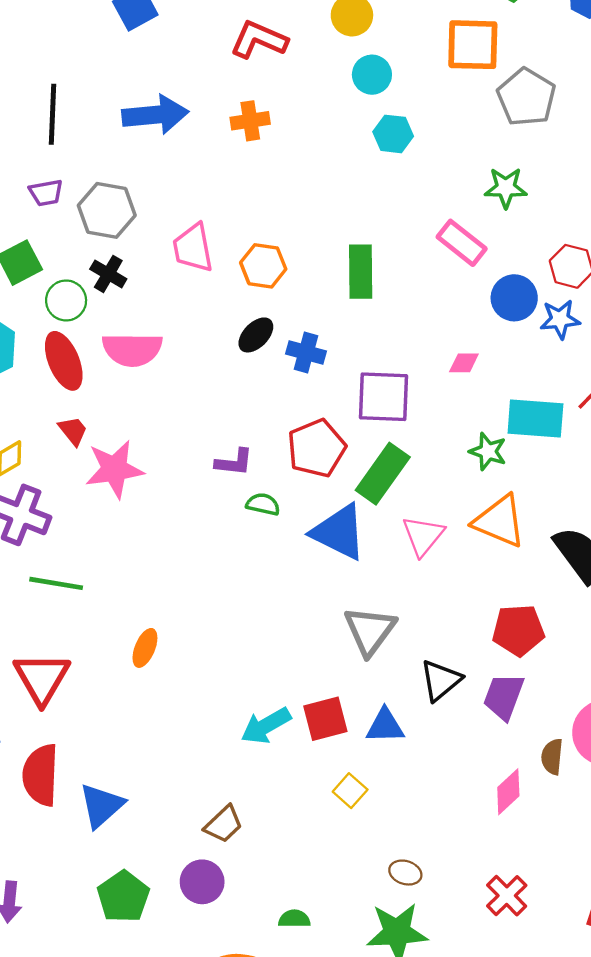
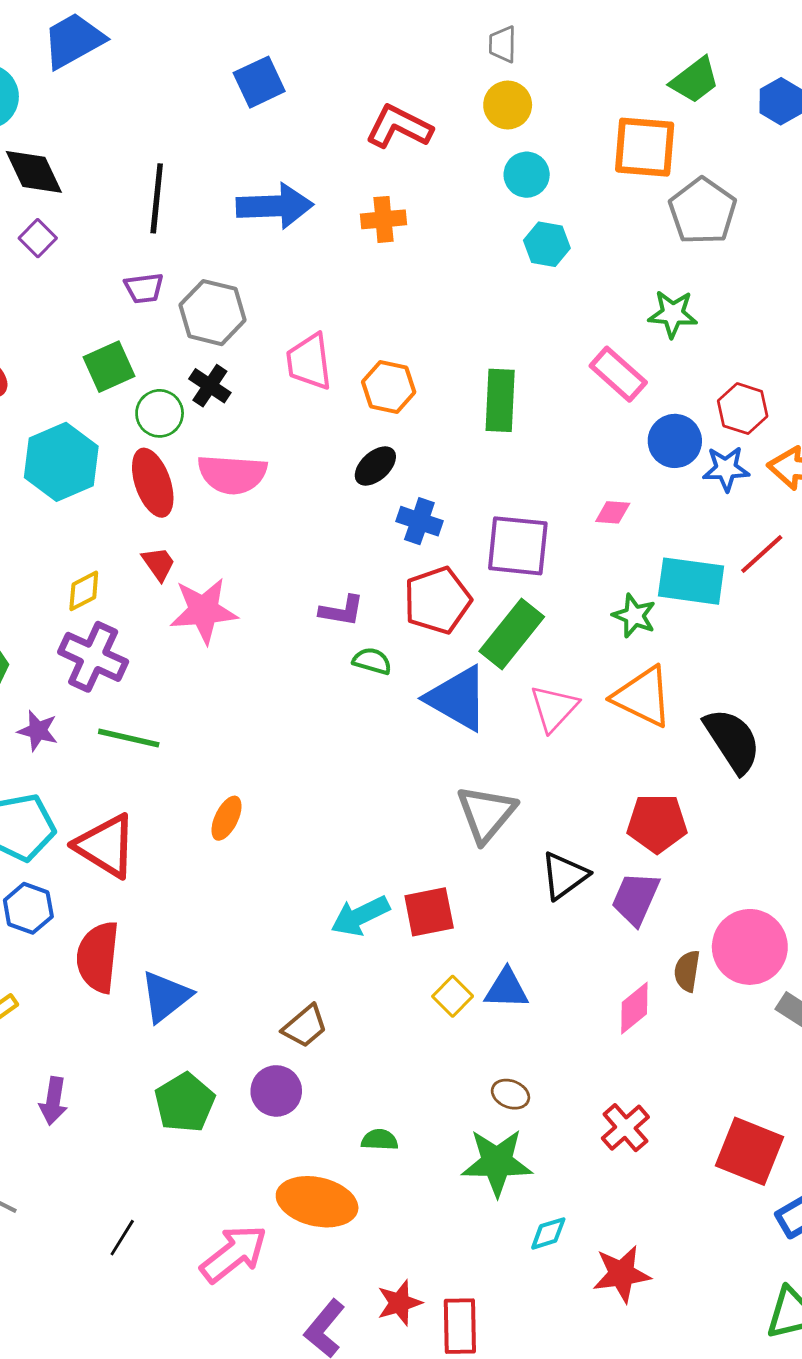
blue cross: (306, 352) -> (419, 521), moved
red triangle: (42, 678) -> (106, 846), turned -32
blue triangle: (385, 726) -> (506, 989), moved

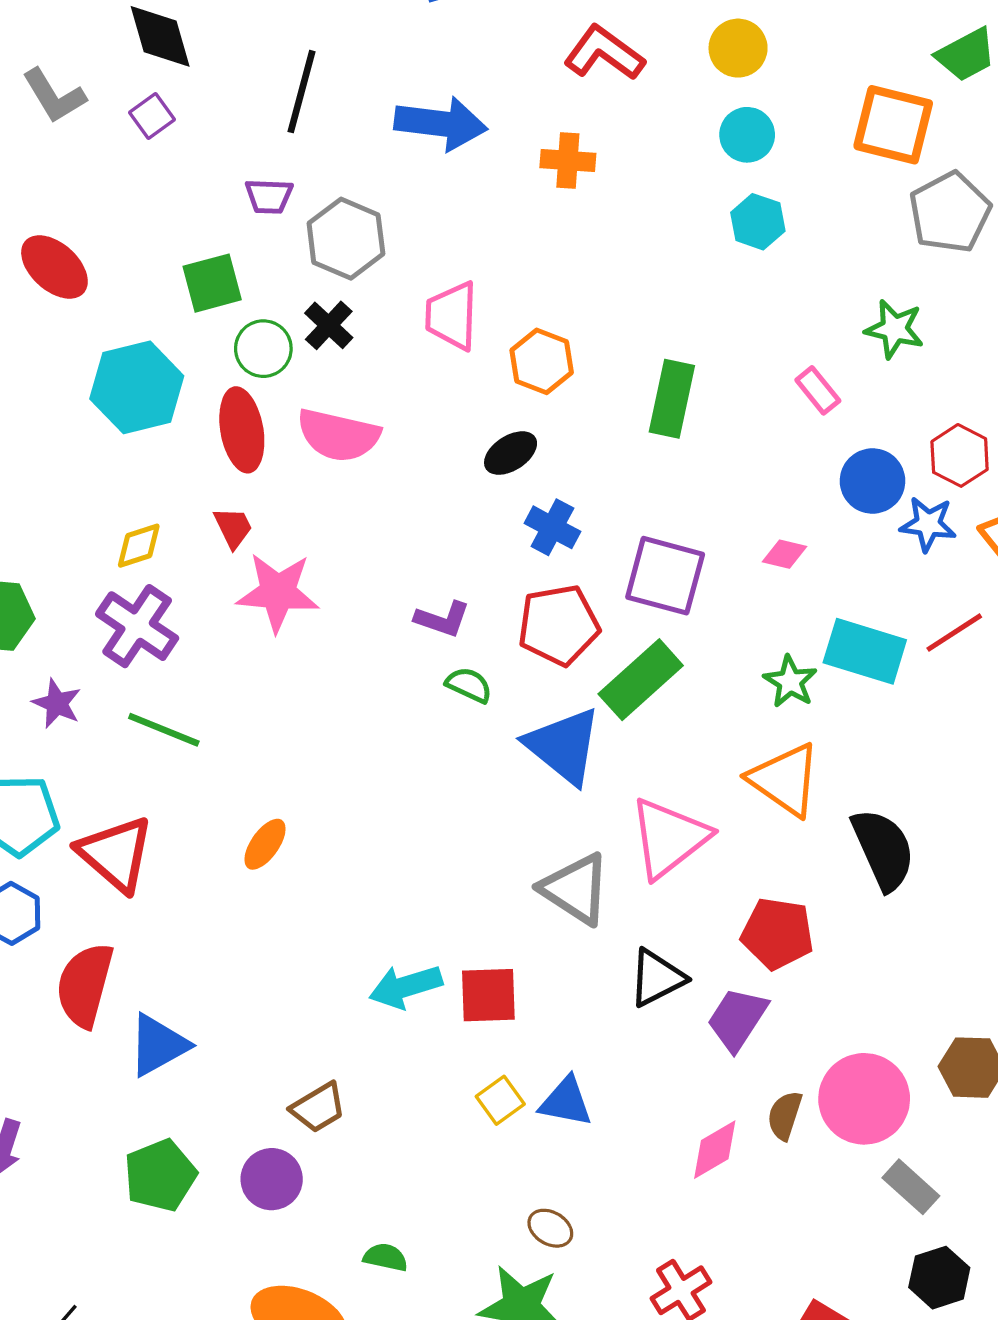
pink rectangle: (618, 374) -> (818, 390), size x0.7
pink triangle: (554, 708) -> (669, 838), moved, size x1.4
gray triangle: (486, 814) -> (576, 889), turned -46

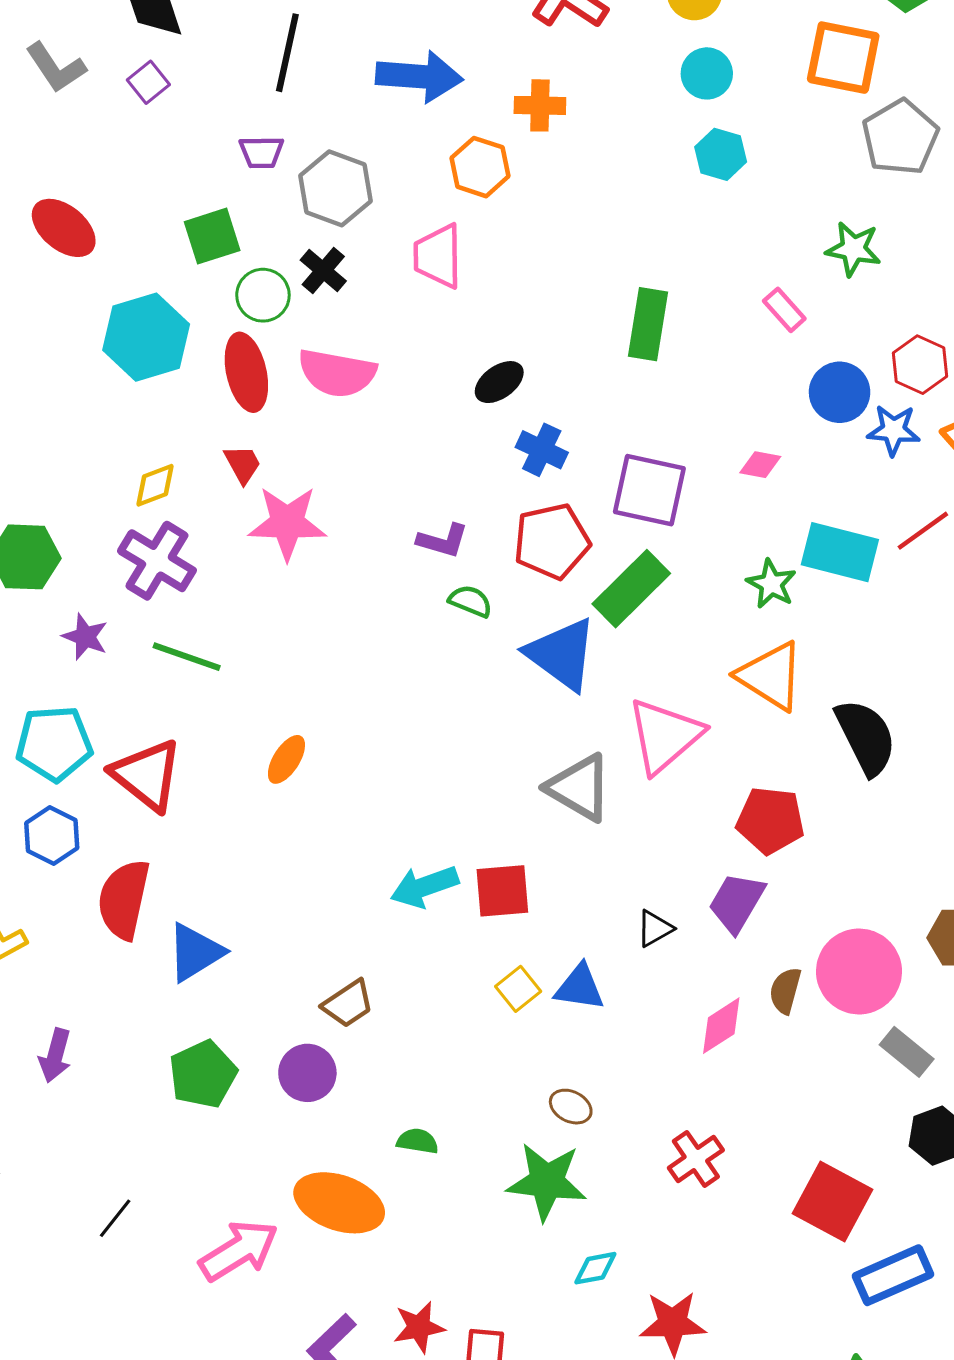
orange hexagon: (542, 361) -> (480, 167), moved
black triangle: (657, 978) -> (655, 928), moved, size x0.7

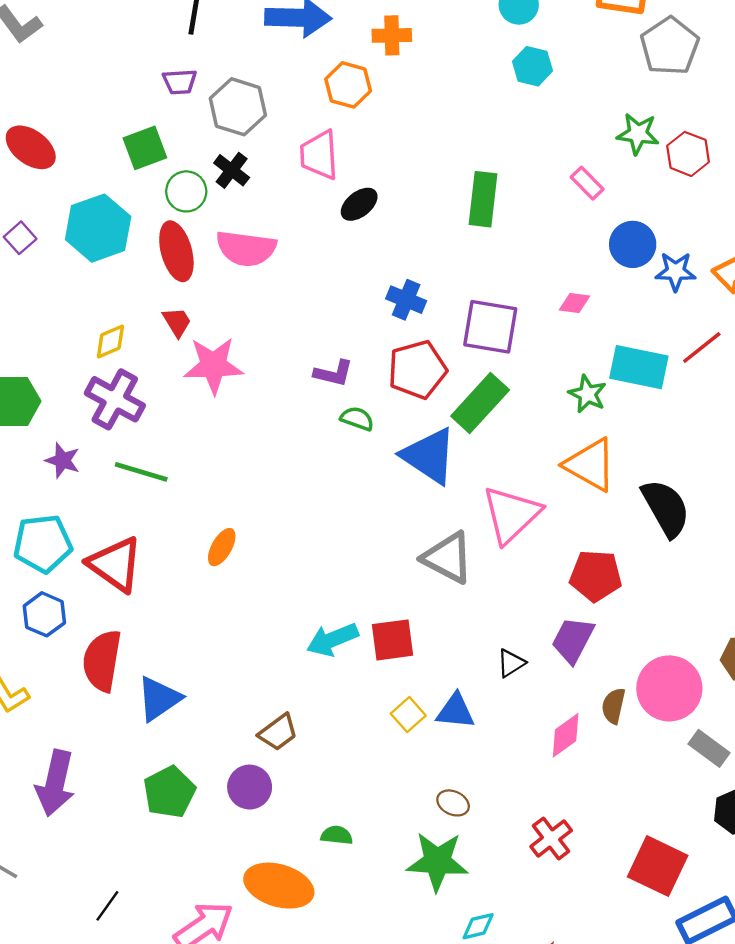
purple square: (148, 82) -> (20, 238), moved
red hexagon: (920, 365) -> (688, 154), moved
black ellipse: (499, 382) -> (359, 204), moved
purple arrow: (55, 1055) -> (55, 783), size x1.6

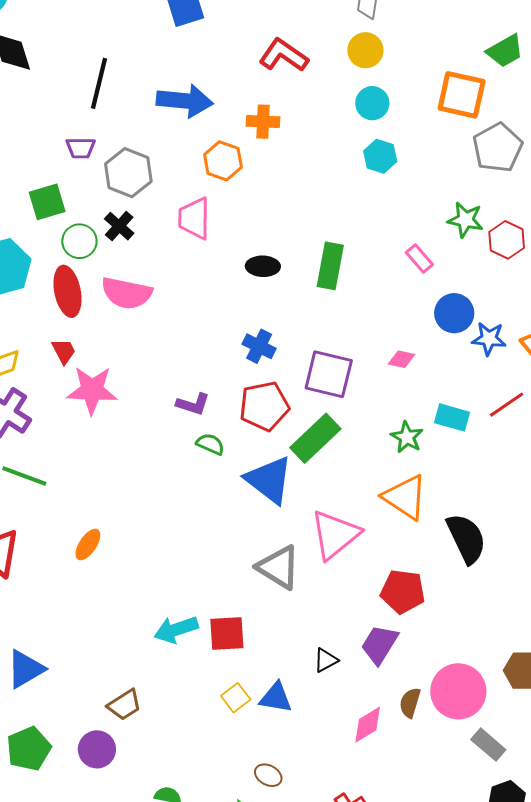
black ellipse: (359, 204) -> (263, 266), moved, turned 36
cyan rectangle: (639, 367) -> (452, 417), size x0.7

